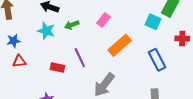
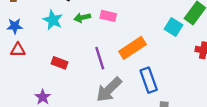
pink rectangle: (104, 20) -> (108, 16), moved, turned 56
purple line: (80, 58) -> (100, 58), moved
blue rectangle: (157, 60) -> (149, 80), moved

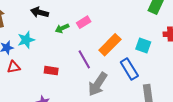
pink rectangle: (108, 16) -> (84, 22), turned -32
cyan star: (53, 20) -> (26, 40), moved, turned -30
cyan square: (173, 27) -> (143, 46), moved

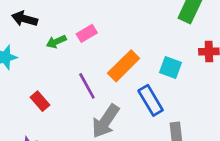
red rectangle: (51, 71) -> (40, 101), turned 40

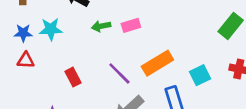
cyan square: (171, 68) -> (200, 75), turned 30
purple line: (87, 86) -> (119, 73), turned -30

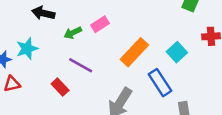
purple line: (119, 73) -> (81, 65), moved

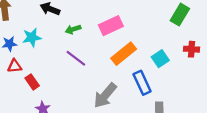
pink rectangle: (100, 24) -> (111, 26), moved, size x1.5
red rectangle: (60, 87) -> (32, 82), moved

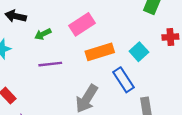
orange rectangle: (124, 54) -> (100, 52), turned 30
purple line: (76, 58) -> (50, 64), turned -35

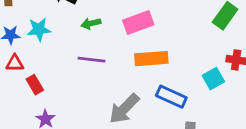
cyan square: (139, 52) -> (213, 79), moved
blue rectangle: (123, 80) -> (171, 97), turned -45

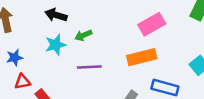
pink rectangle: (138, 23) -> (152, 24), moved
cyan star: (39, 29) -> (56, 45), moved

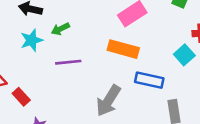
orange rectangle: (142, 57) -> (123, 49), turned 32

